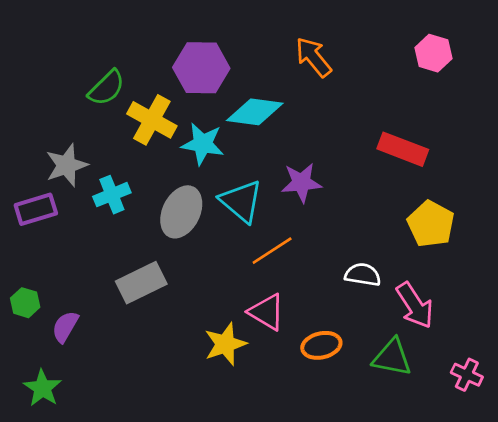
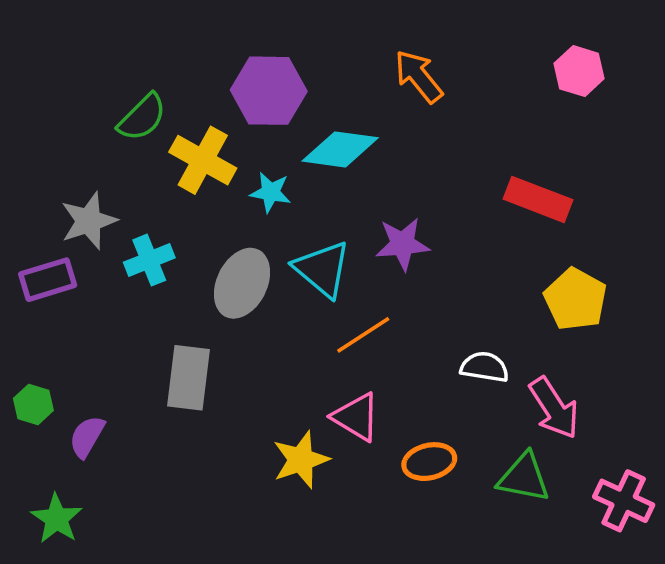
cyan star: (203, 144) -> (271, 192), size x0.7
gray rectangle: (141, 283) -> (189, 378), turned -57
pink cross: (467, 375) -> (624, 501), size x1.4

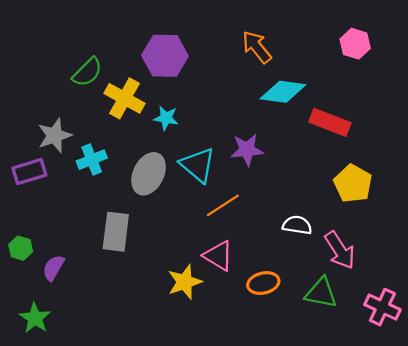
cyan diamond: (340, 149) -> (283, 92), moved

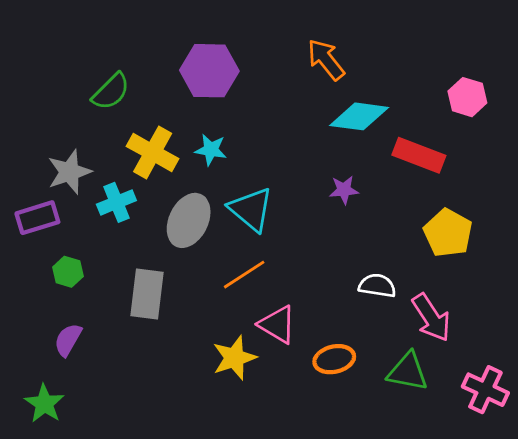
pink hexagon: (355, 44) -> (467, 97), moved
yellow cross: (124, 98) -> (153, 152), moved
purple star: (247, 150) -> (344, 190), moved, size x0.7
orange line: (223, 205) -> (244, 275), moved
green hexagon: (21, 248) -> (68, 272), moved

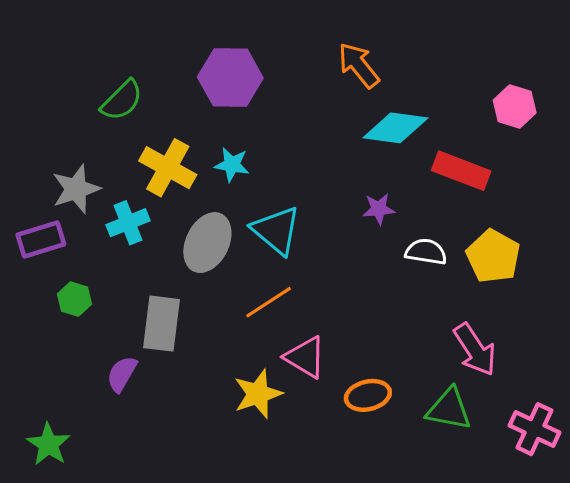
white semicircle: (377, 286) -> (426, 252), moved
purple semicircle: (68, 340) -> (122, 374), moved

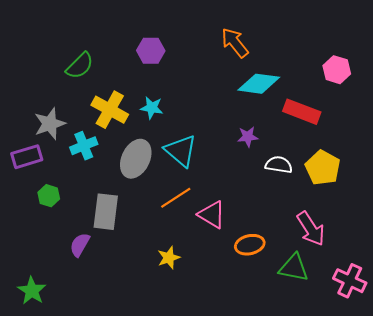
purple hexagon: (230, 77) -> (151, 51), size x0.7
pink triangle: (305, 357) -> (212, 215), moved
yellow star: (258, 394) -> (169, 258), size x0.7
orange ellipse: (368, 395) -> (250, 245), moved

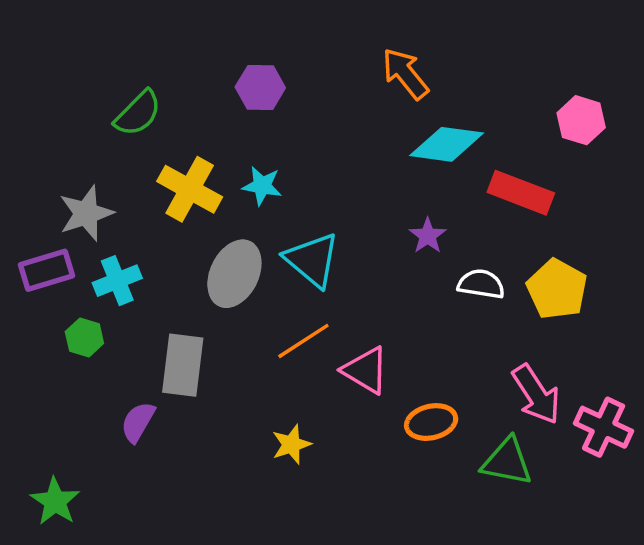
purple star: (248, 137) -> (428, 236), turned -30
cyan cross: (84, 146) -> (117, 281), moved
pink cross: (350, 281) -> (604, 427), moved

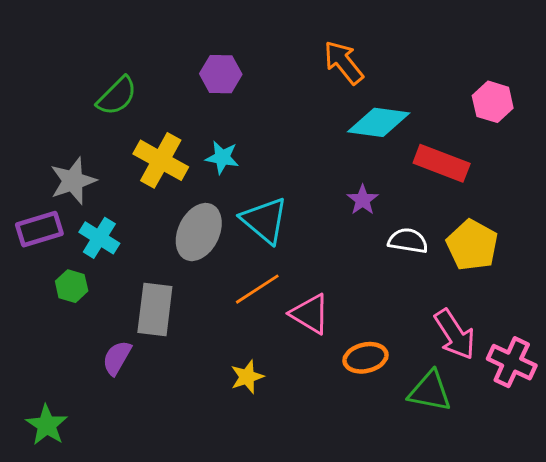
cyan cross: (117, 281) -> (99, 238), turned -36

